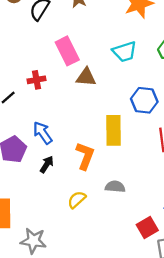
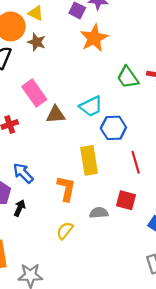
cyan trapezoid: (125, 52) -> (91, 106), moved
black arrow: (47, 164) -> (20, 208), moved
red square: (147, 228) -> (126, 200), moved, turned -36

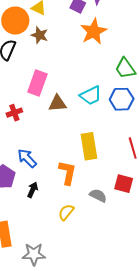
pink rectangle: (34, 93) -> (37, 83), turned 55
blue hexagon: (113, 128) -> (122, 99), moved
black arrow: (20, 208) -> (33, 190), moved
gray semicircle: (99, 213) -> (98, 195), turned 30

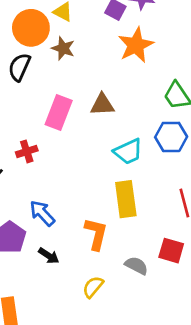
cyan trapezoid: (91, 96) -> (128, 152), moved
brown triangle: (58, 103) -> (102, 105), moved
black arrow: (33, 190) -> (49, 256), turned 98

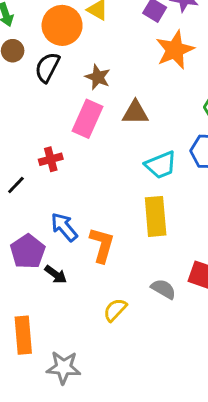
brown star: (63, 48) -> (98, 77), moved
orange L-shape: (96, 234) -> (102, 245), moved
black arrow: (49, 256) -> (56, 274), moved

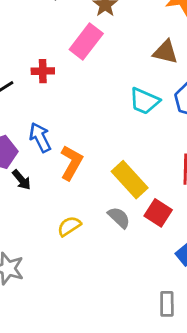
brown triangle: (135, 113) -> (165, 52), moved
cyan trapezoid: (161, 165) -> (144, 101), turned 32
yellow rectangle: (156, 216) -> (130, 180), moved, turned -51

